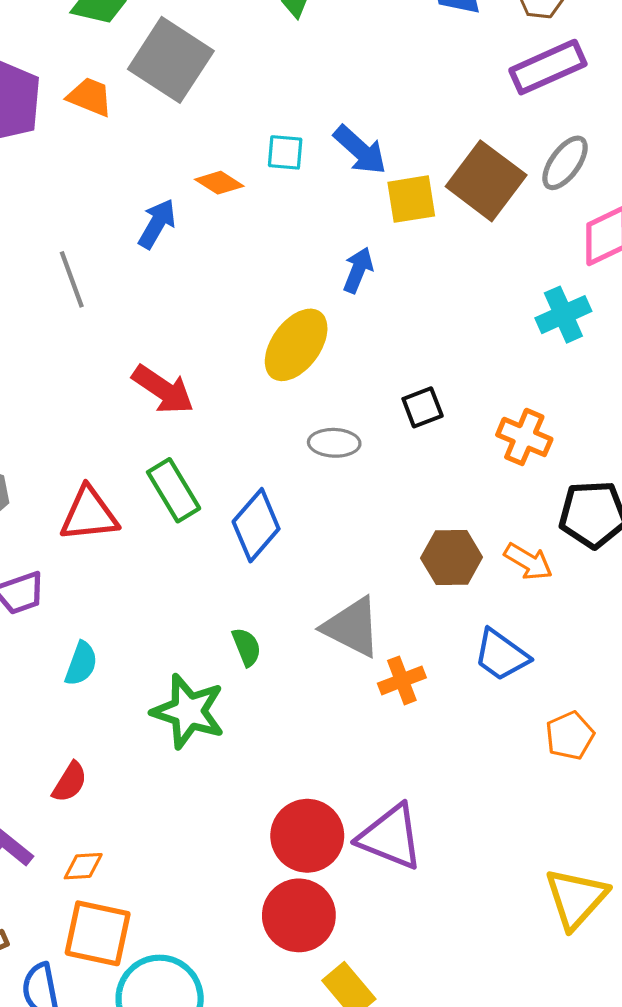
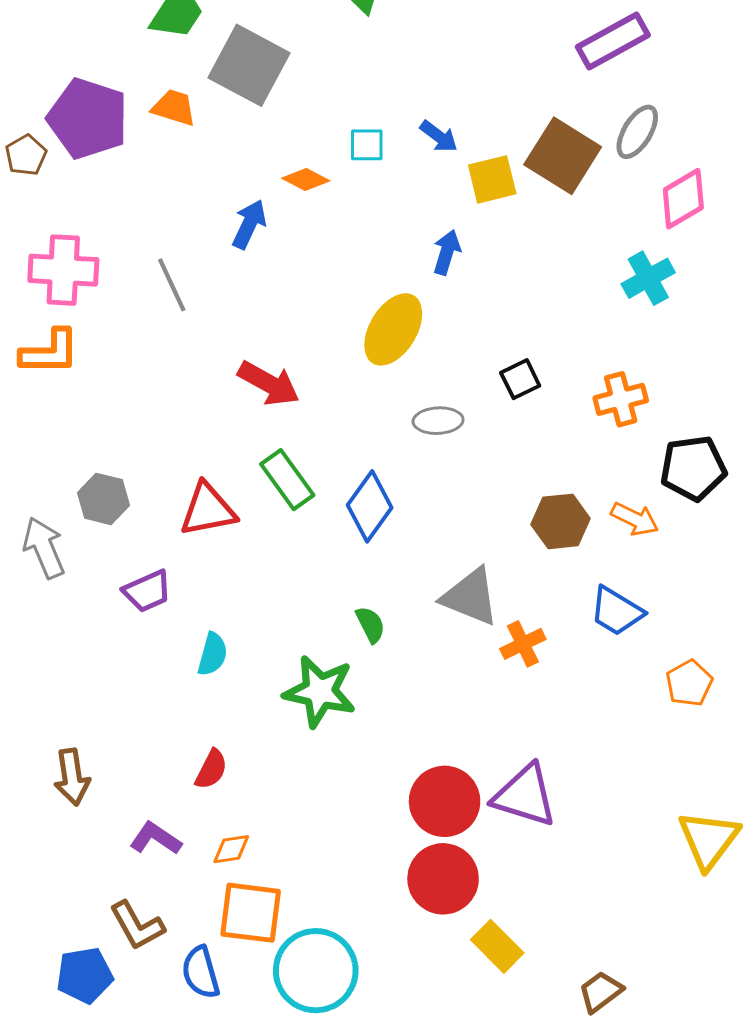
blue arrow: (360, 150) -> (439, 136), size x0.7
orange cross: (524, 437) -> (621, 399), turned -33

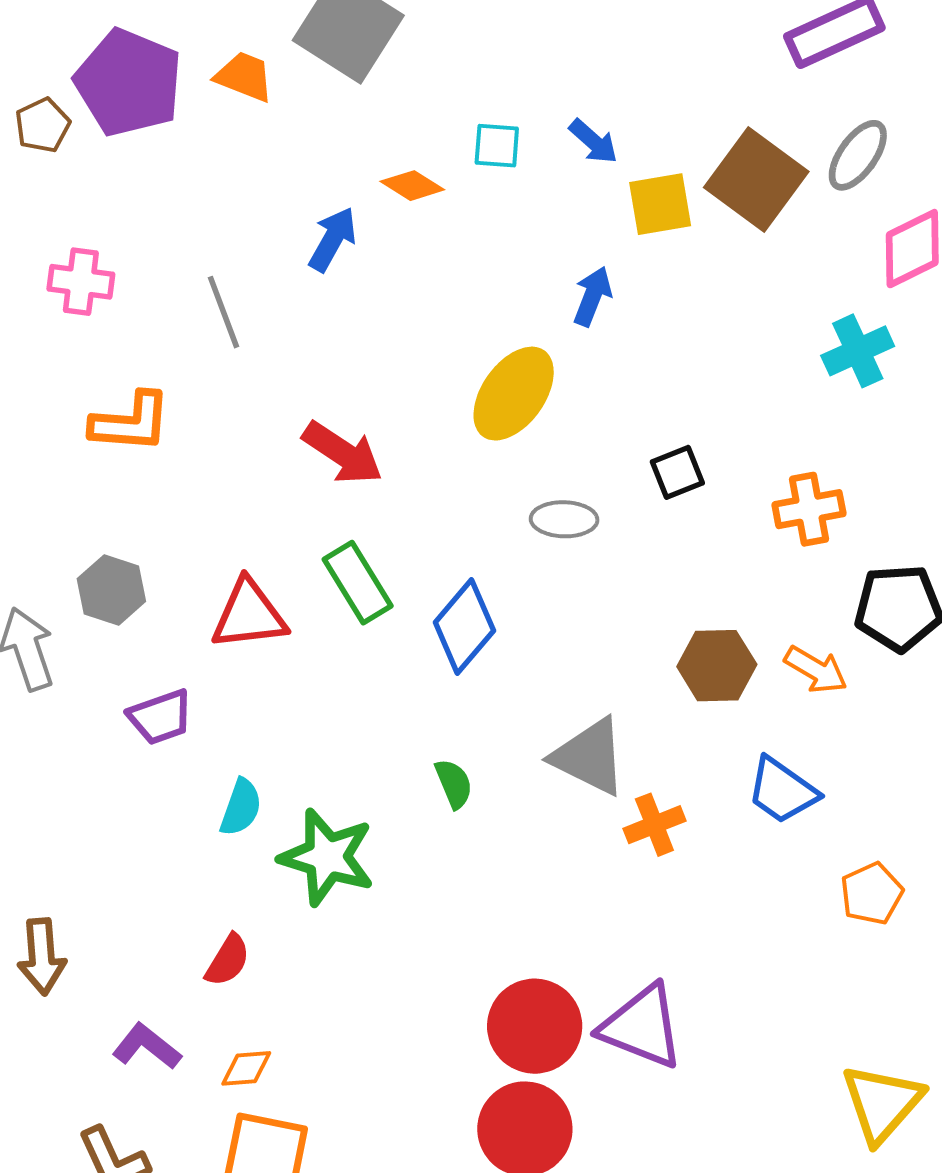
pink cross: (63, 270) -> (81, 282), size x0.7
orange L-shape: (50, 352) -> (131, 422), moved
green star: (320, 691) -> (327, 857), moved

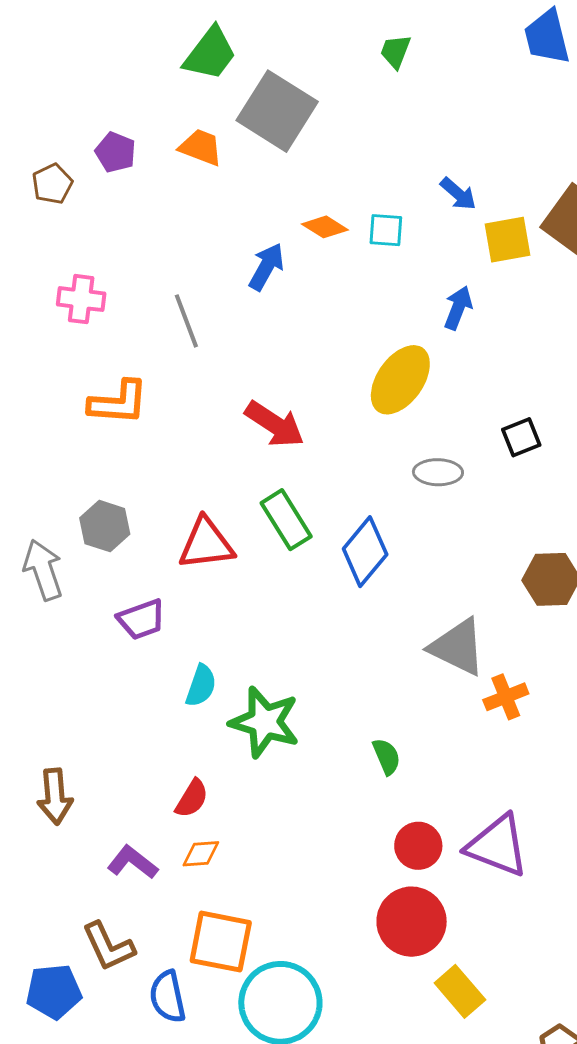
purple pentagon: (129, 83) -> (116, 152), size x0.5
cyan square: (497, 146) -> (386, 230), moved
green semicircle: (454, 784) -> (387, 757), moved
red circle: (535, 1026) -> (418, 846), size x0.7
orange diamond: (246, 1068) -> (201, 854), moved

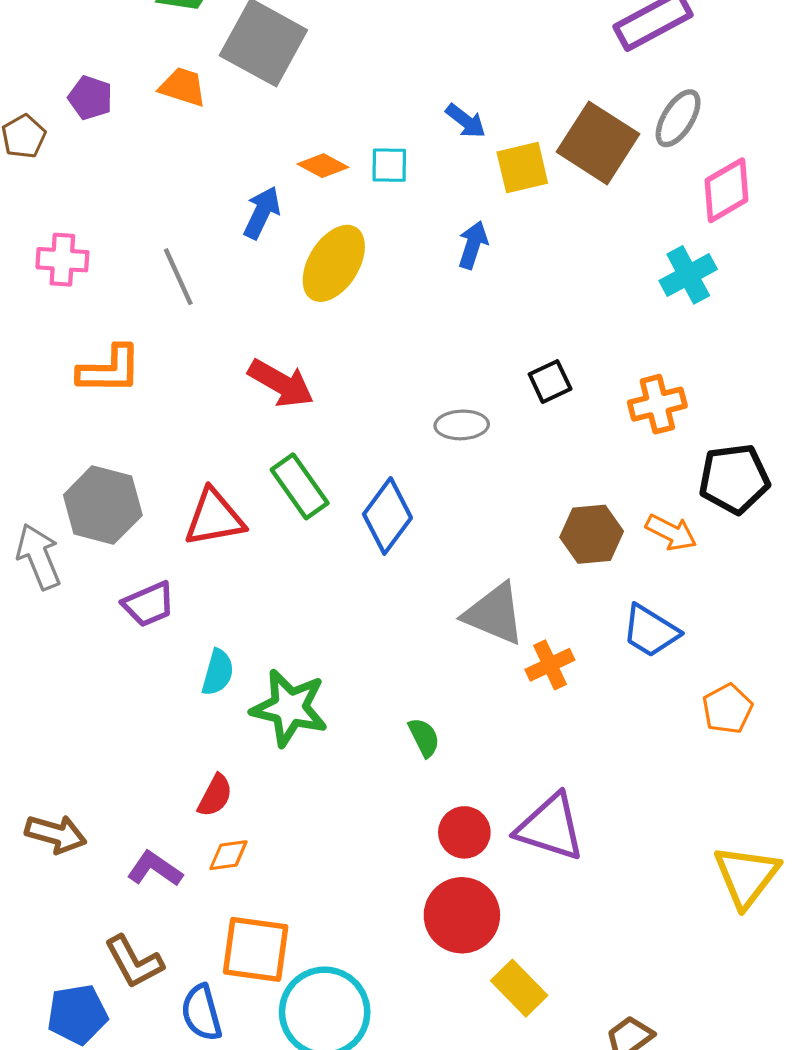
yellow ellipse: (400, 380) -> (334, 263), moved
gray hexagon: (105, 526) -> (103, 505), size x1.4
brown arrow: (55, 796) -> (56, 834), moved, turned -66

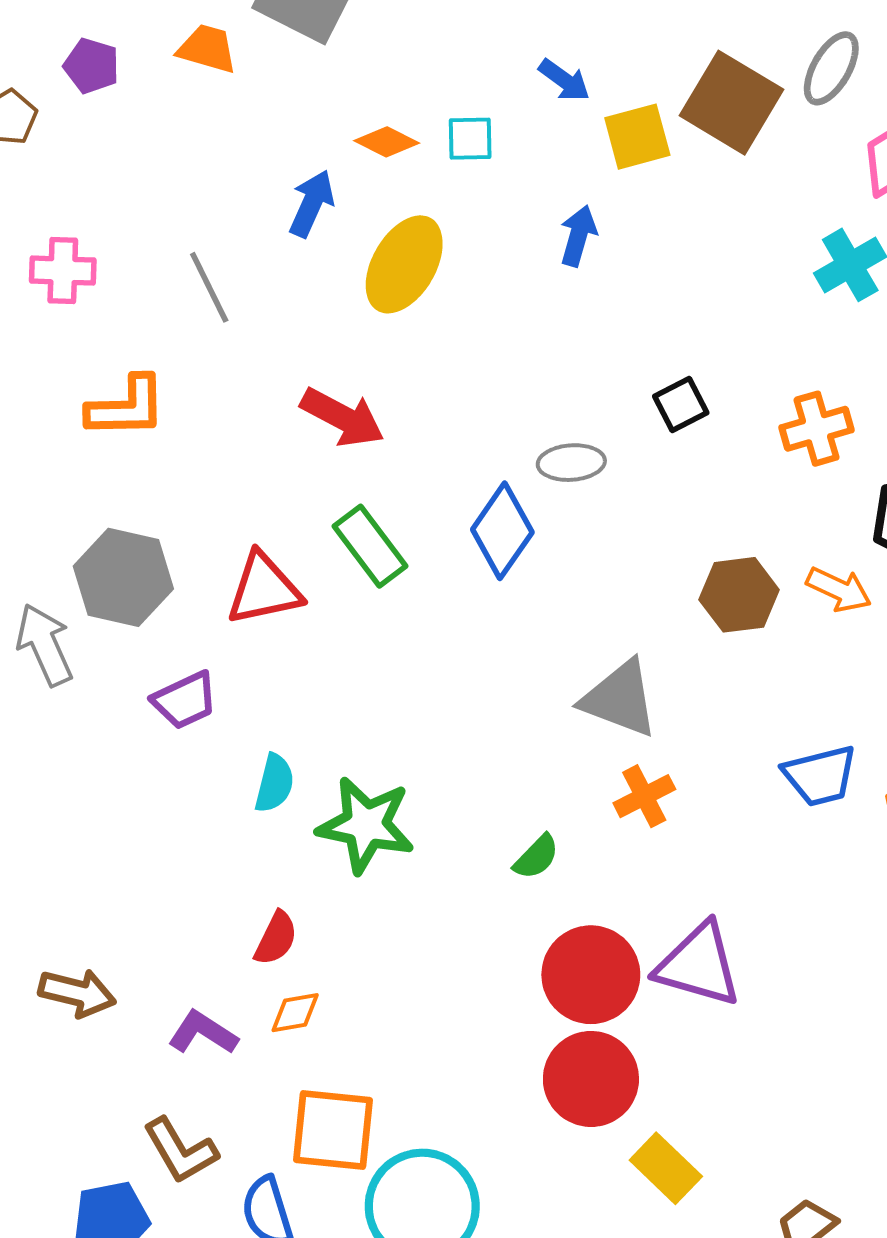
blue diamond: (387, 516) -> (502, 531), moved
blue trapezoid: (650, 631) -> (820, 776), moved, turned -44
orange cross: (550, 665) -> (644, 796), moved
green semicircle: (424, 737) -> (536, 857), turned 72
red circle: (464, 832) -> (591, 975), size x1.5

